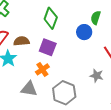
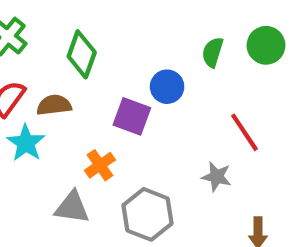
green diamond: (51, 18) -> (82, 54), moved
blue circle: (84, 32) -> (167, 87), moved
purple square: (48, 47) -> (132, 116), moved

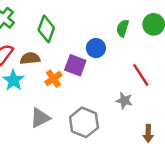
orange cross: (100, 165) -> (53, 79), moved
gray triangle: (72, 207) -> (40, 118), turned -35

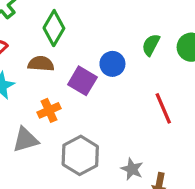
brown semicircle: (30, 58) -> (41, 64), moved
orange cross: (53, 79) -> (49, 110), moved
gray star: (124, 101) -> (132, 169), moved

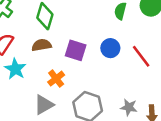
blue circle: (112, 64) -> (110, 48), moved

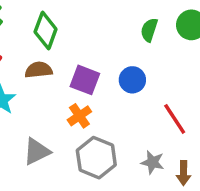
red line: (141, 56) -> (175, 119), moved
orange cross: (56, 79) -> (79, 116), moved

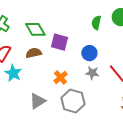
green diamond: (46, 31) -> (35, 29), turned -45
purple square: (85, 80) -> (59, 42), moved
gray star: (153, 162) -> (92, 73), moved

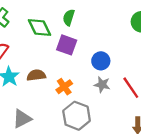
green semicircle: (96, 23) -> (69, 18), moved
brown semicircle: (34, 53) -> (36, 75), moved
gray triangle: (38, 101) -> (22, 119), moved

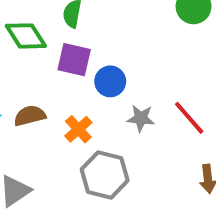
blue circle: (101, 61) -> (110, 81), moved

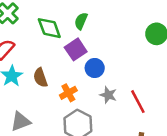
purple square: (74, 60) -> (76, 49), turned 30
brown semicircle: (30, 116) -> (40, 78), turned -108

